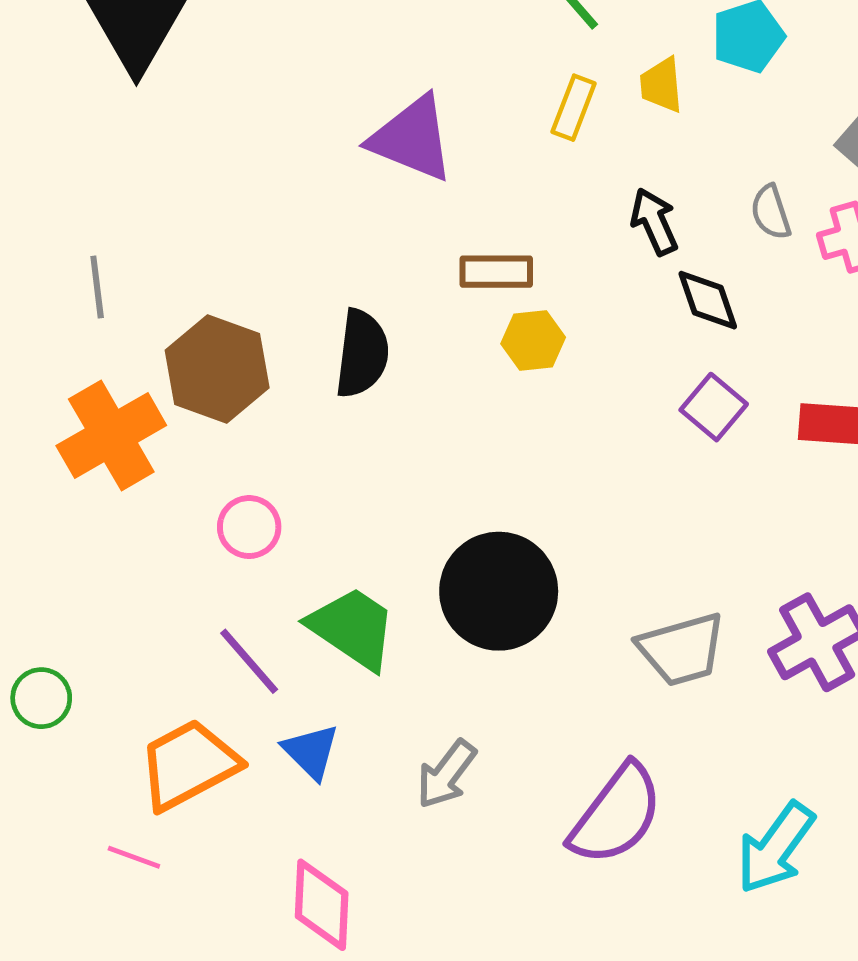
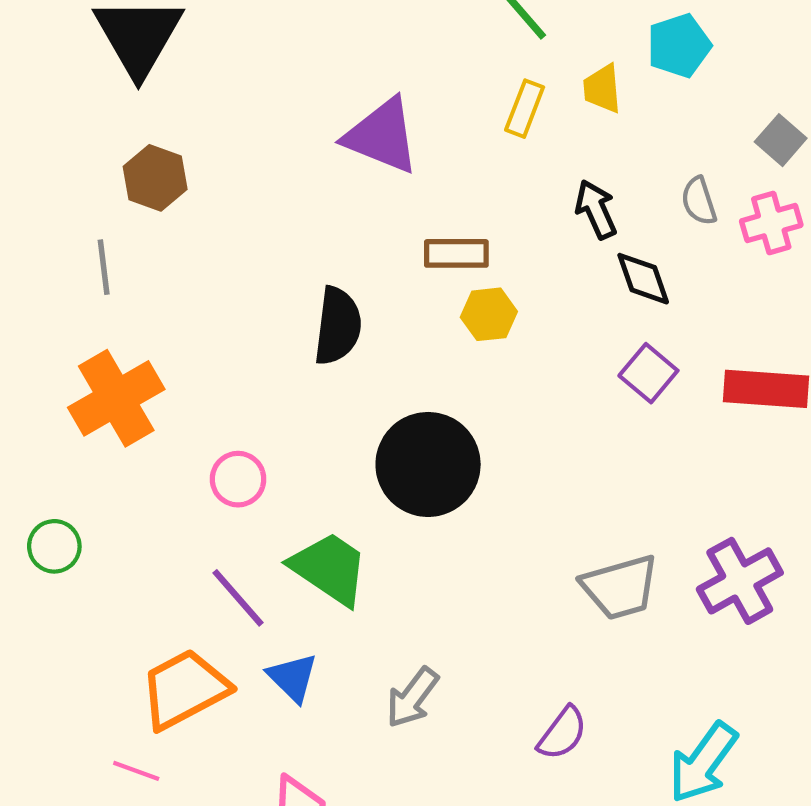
brown hexagon: (217, 369) -> (155, 178), moved, size x0.7
black circle: (499, 591) -> (428, 464), moved
green circle: (41, 698) -> (54, 546), moved
purple semicircle: (616, 815) -> (562, 733), size x0.6

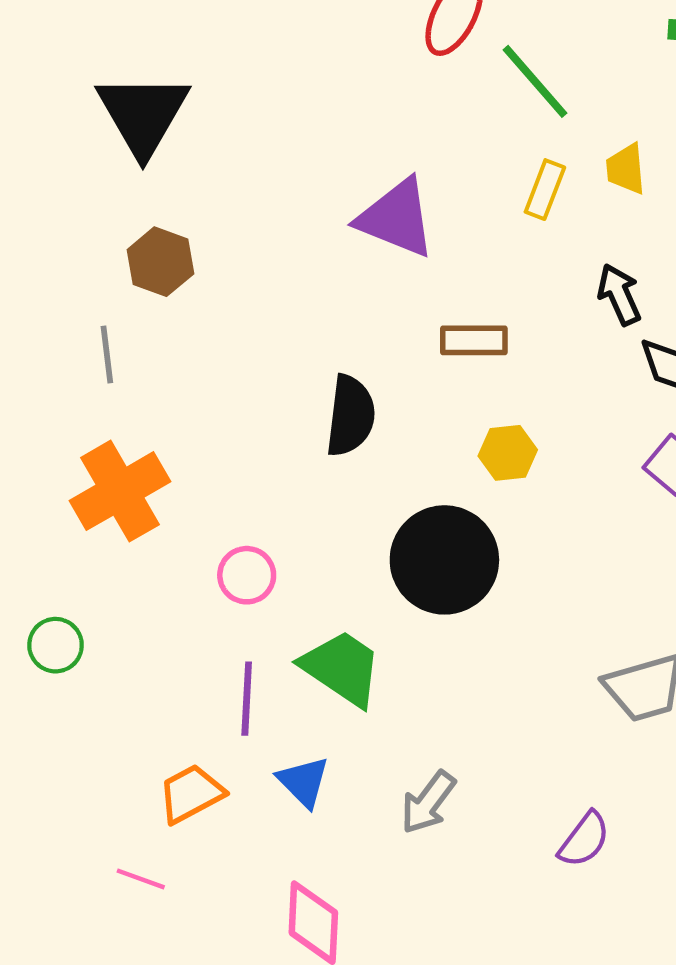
yellow hexagon: (489, 314) -> (508, 453), moved
purple line: (238, 598) -> (247, 699), turned 44
orange trapezoid: (184, 689) -> (191, 794), size x0.7

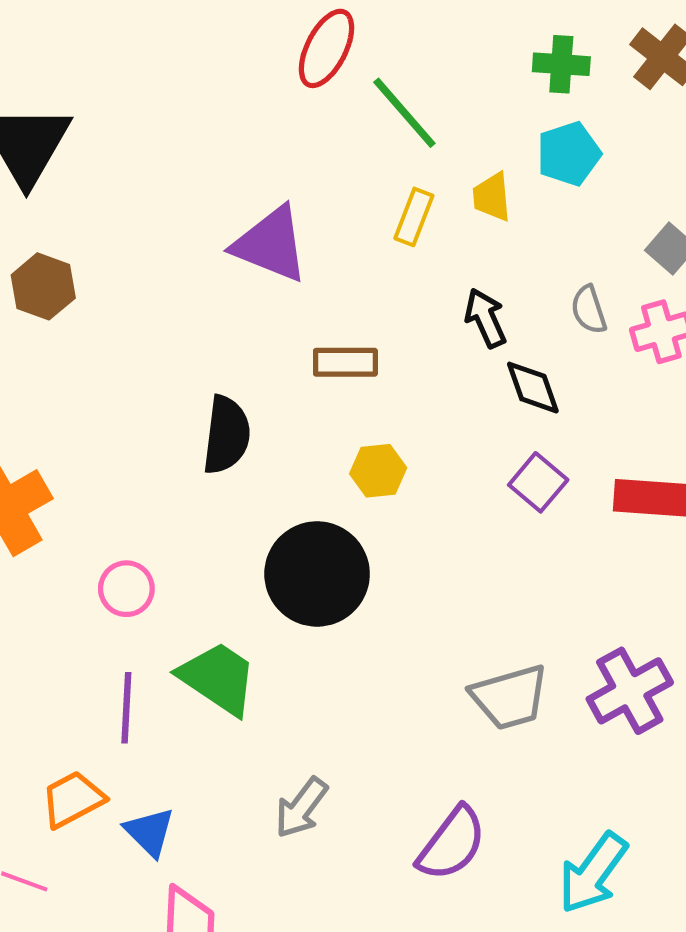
blue triangle: (303, 782) -> (150, 832), moved
purple semicircle: (584, 840) -> (452, 844), size x1.4

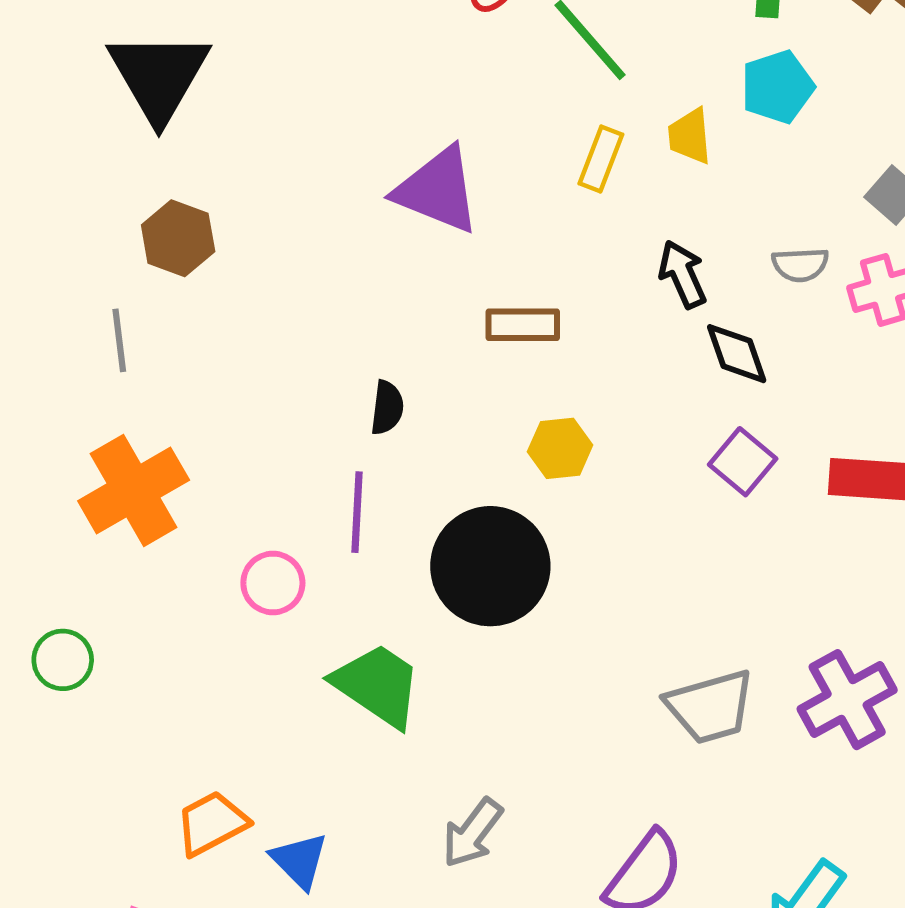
gray semicircle: (589, 310) -> (800, 265), turned -75
black semicircle: (226, 435) -> (387, 408), size x0.6
purple line: (126, 708) -> (357, 512), moved

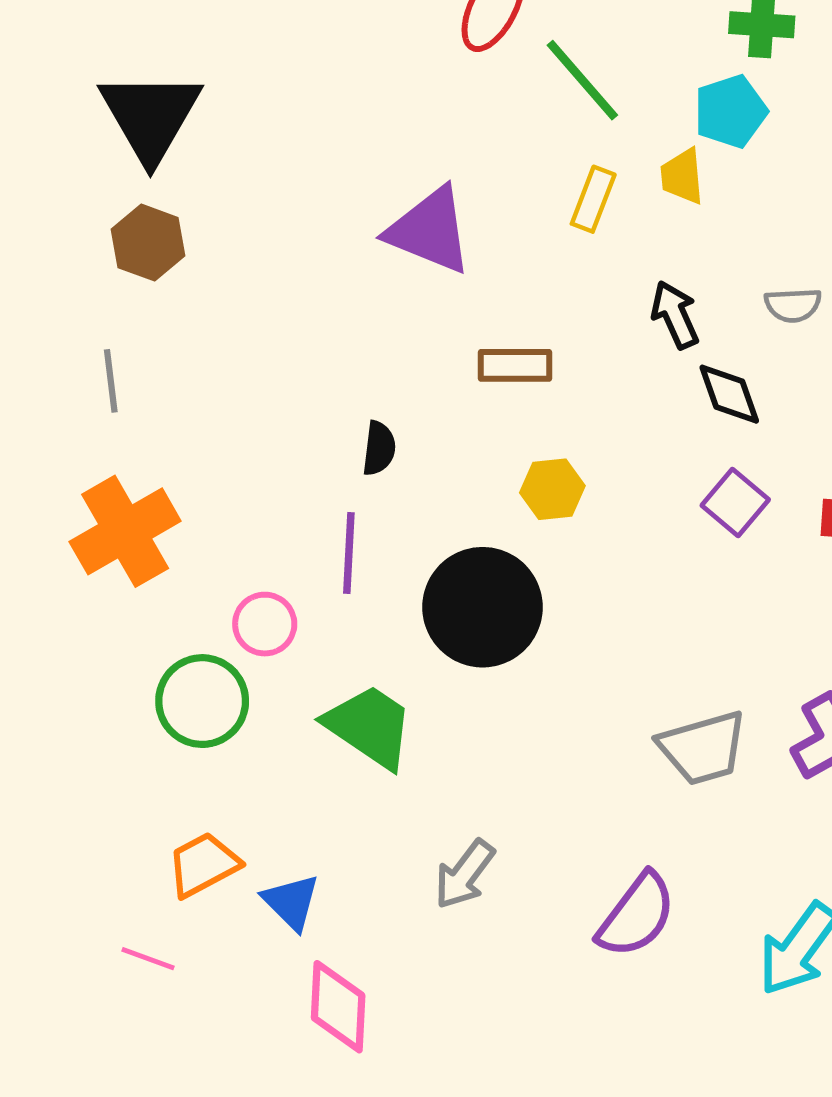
cyan pentagon: (777, 87) -> (730, 111), moved
brown hexagon: (178, 238) -> (148, 243), moved
green circle: (63, 660) -> (202, 701), moved, size x1.5

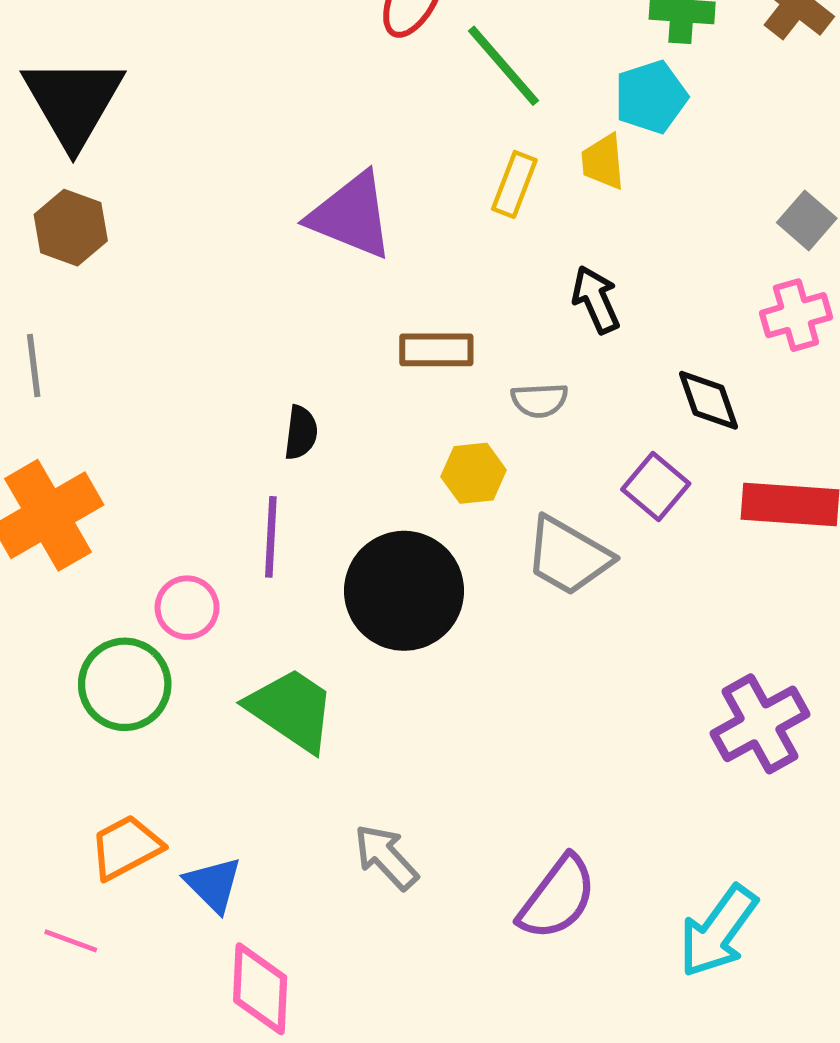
gray semicircle: (793, 305) -> (539, 400), moved
black diamond: (729, 394) -> (708, 400), moved
gray trapezoid: (703, 748) -> (568, 556), moved, turned 46
gray arrow: (464, 874) -> (386, 857), turned 100

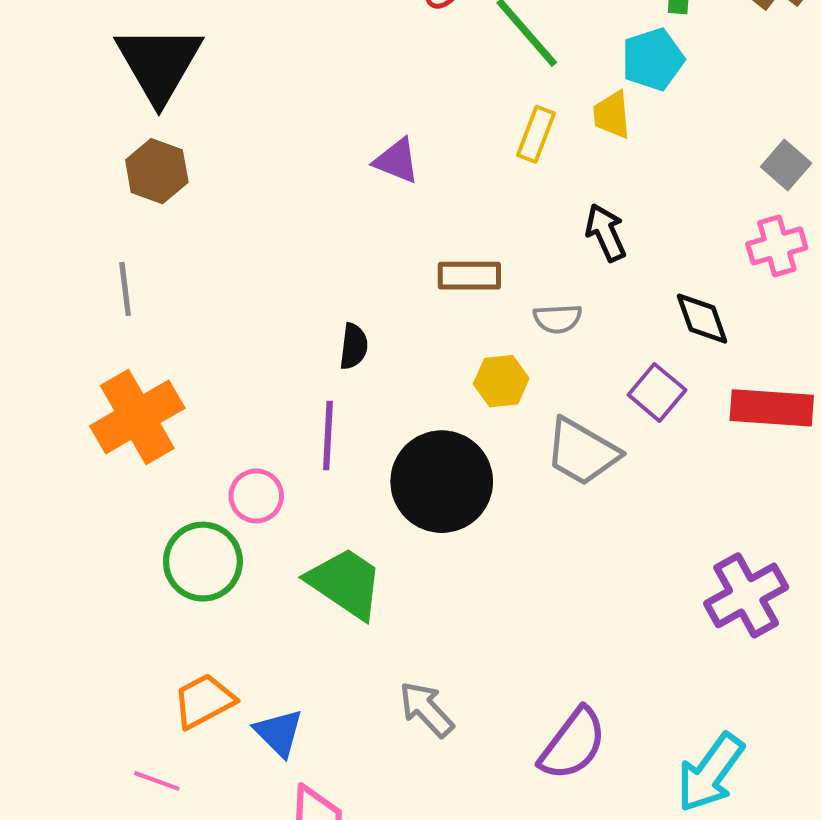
purple triangle: (351, 216) -> (397, 161), size x0.6

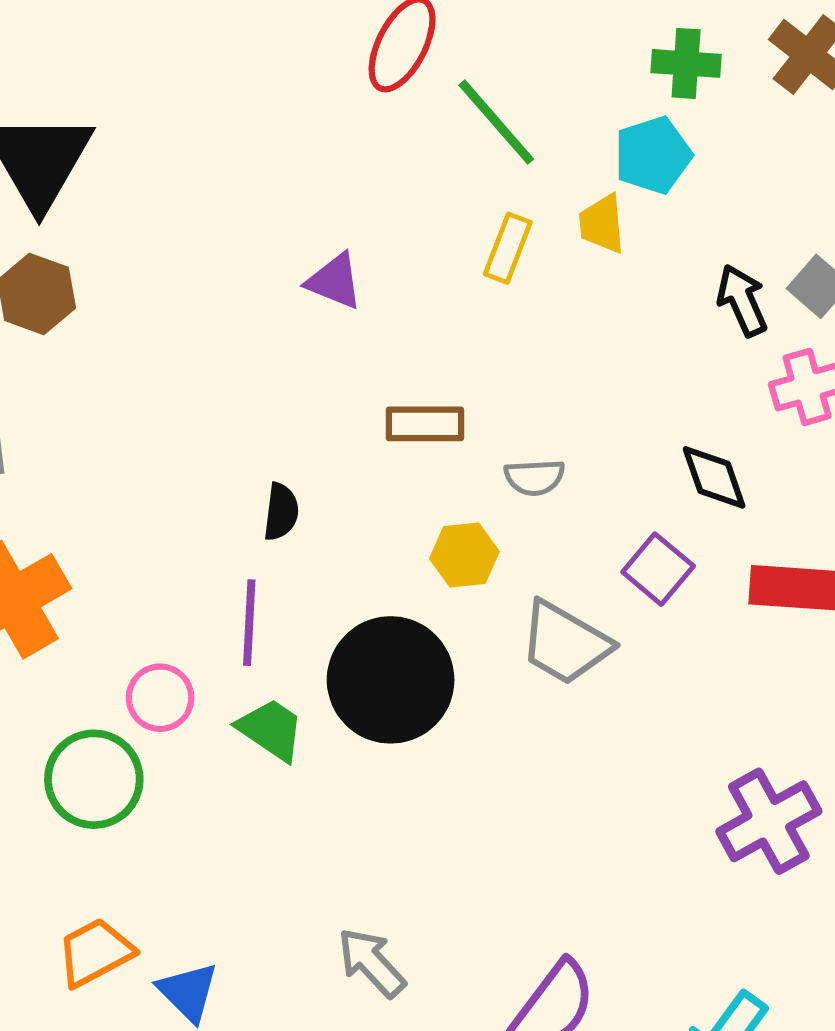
black arrow: (606, 233) -> (742, 300), moved
green trapezoid: (345, 583) -> (271, 730), moved, size x0.7

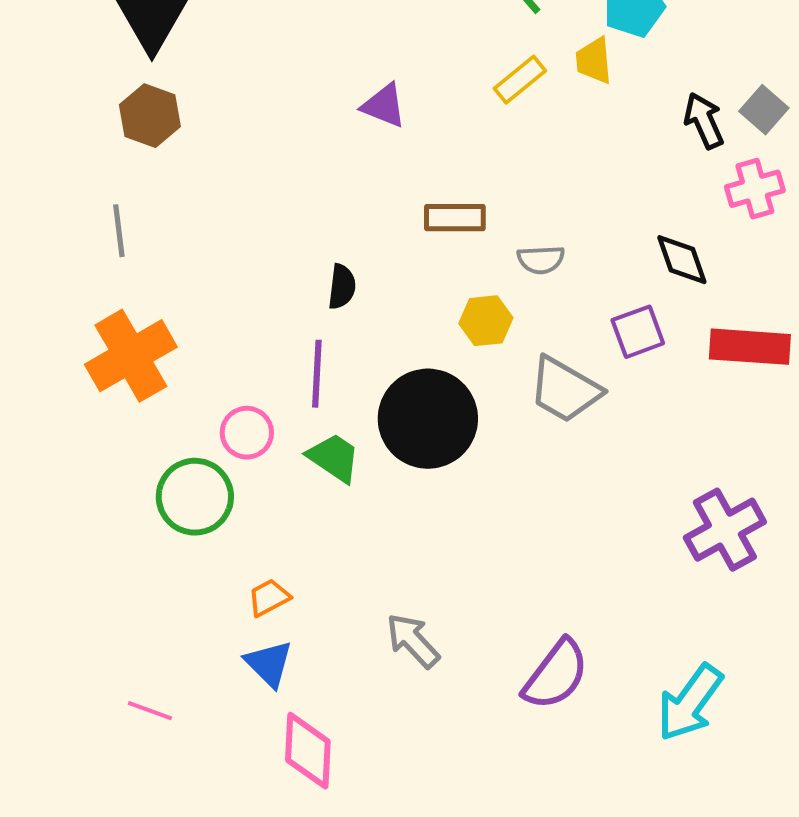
yellow rectangle: (508, 248) -> (520, 80), turned 30
purple square: (658, 569) -> (638, 332), turned 30
orange trapezoid: (95, 952) -> (269, 598), moved, size x0.7

